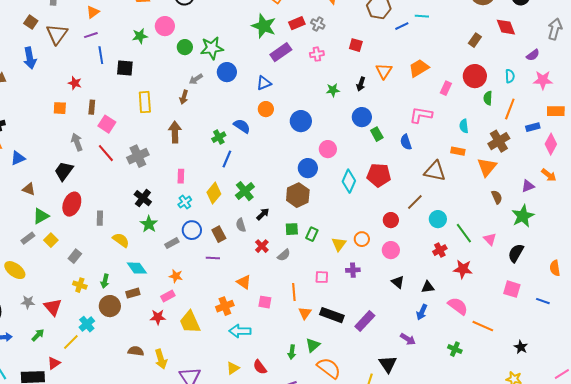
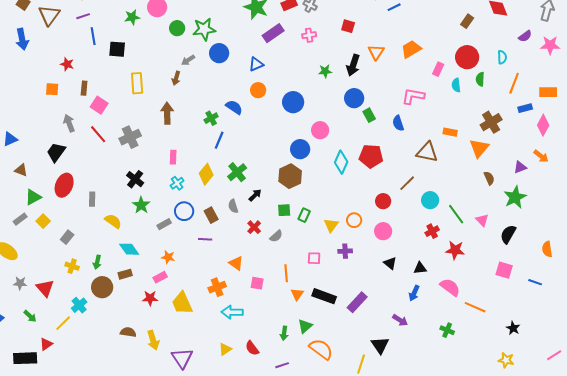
pink star: (543, 80) -> (550, 45), moved
black arrow: (361, 84) -> (353, 65), size x1.5
orange line: (510, 109) -> (514, 83), moved
cyan semicircle: (464, 126) -> (456, 85), moved
green arrow: (38, 335) -> (30, 316), turned 88

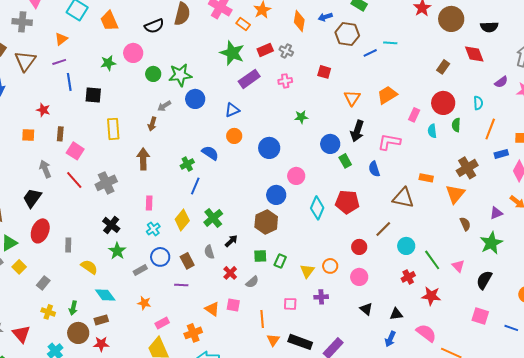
black arrow: (353, 65) -> (357, 131), moved
pink rectangle: (160, 277) -> (162, 323), moved
pink square: (257, 283) -> (233, 305), moved
red star: (150, 298) -> (101, 344), moved

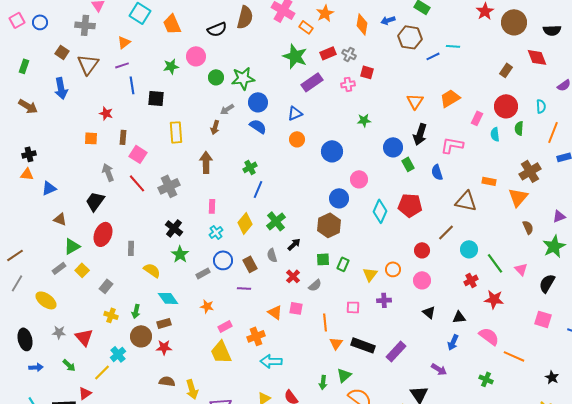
red square: (324, 72) -> (367, 72), moved
blue semicircle: (210, 153) -> (258, 126), moved

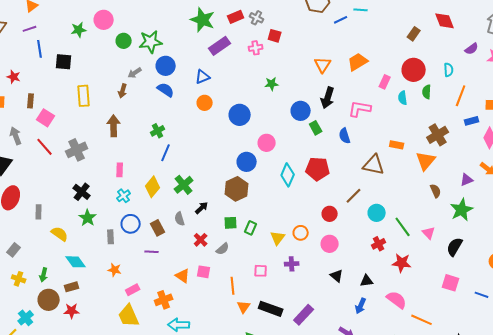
gray rectangle: (203, 273) -> (111, 237), turned -64

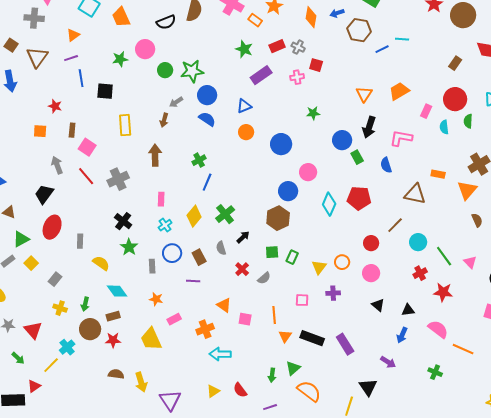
green star: (203, 20) -> (244, 49), size x0.7
pink square: (204, 272) -> (245, 319), moved
purple rectangle: (304, 315) -> (345, 344), turned -75
yellow trapezoid: (129, 316) -> (151, 339), moved

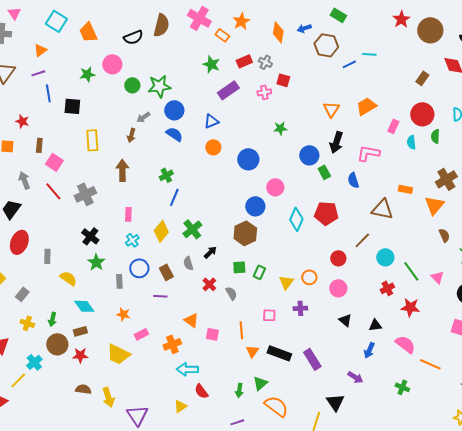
gray semicircle: (264, 278) -> (231, 293), turned -80
yellow trapezoid: (151, 339) -> (118, 354), turned -40
red semicircle: (240, 390) -> (201, 391), moved

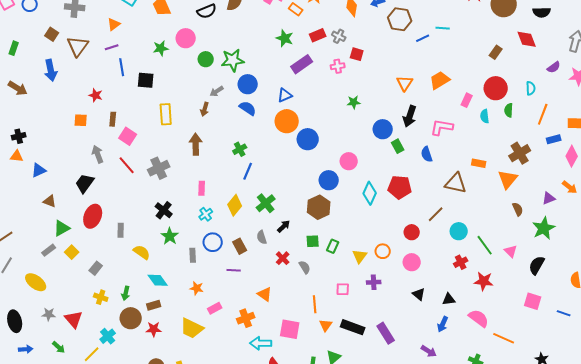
orange circle: (213, 147) -> (287, 121), size x1.5
blue circle: (248, 159) -> (308, 139), moved
pink square: (212, 334) -> (290, 329), moved, size x1.5

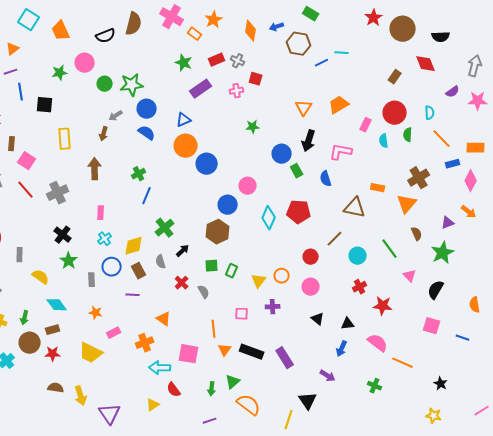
orange line: (543, 114) -> (442, 139), turned -65
yellow diamond: (235, 205) -> (134, 246), moved, turned 35
green line: (485, 245) -> (390, 249), moved

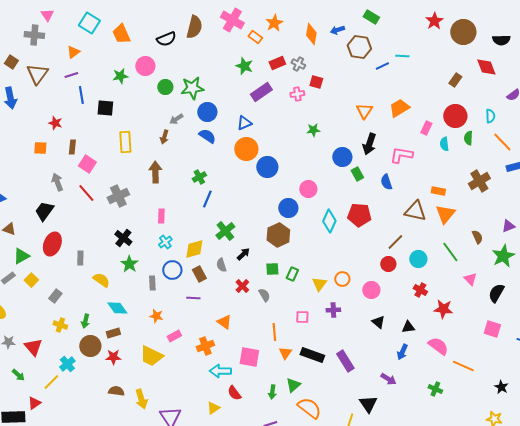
orange triangle: (407, 204) -> (445, 214), moved
red circle: (311, 257) -> (388, 264), moved
red cross: (360, 287) -> (420, 290), turned -32

